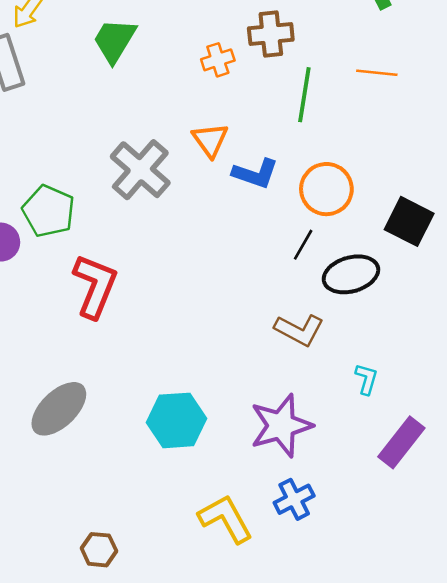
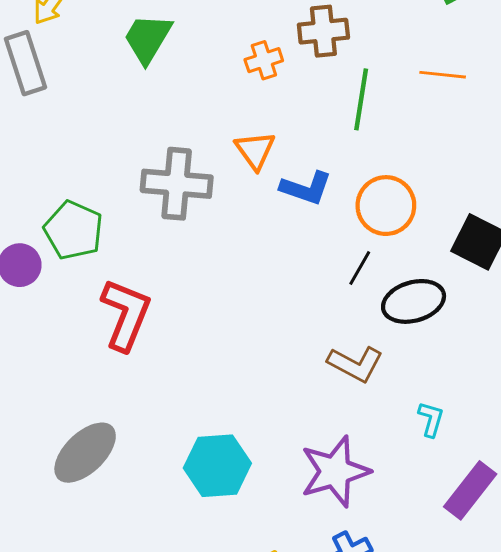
gray cross: (140, 170) -> (177, 184), turned -36

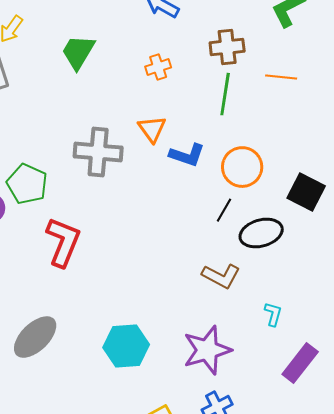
brown cross: (323, 31) -> (227, 47), moved

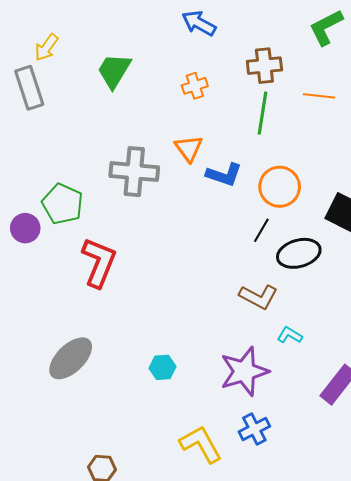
cyan L-shape: (273, 314) -> (290, 335), moved, turned -75
cyan hexagon: (126, 346) -> (163, 367), size x0.6

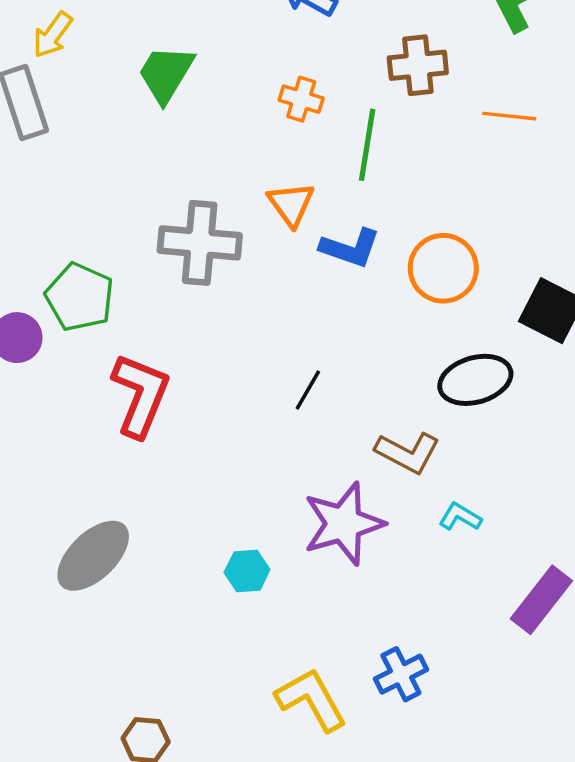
orange cross: (195, 86) -> (301, 99), turned 35
green line: (262, 113) -> (367, 145), moved
black line: (261, 230) -> (308, 390), moved
purple star: (244, 371) -> (343, 524), moved

